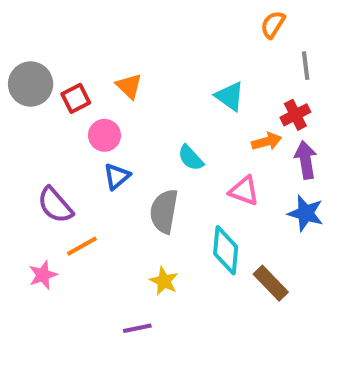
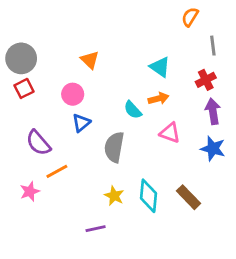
red square: (76, 98) -> (24, 88), moved
orange arrow: (267, 141) -> (159, 98), moved
cyan diamond: (226, 250) -> (148, 196), moved

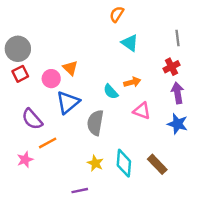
orange semicircle: (190, 17) -> (117, 14), moved
orange triangle: (90, 60) -> (70, 68), moved
cyan triangle: (160, 67) -> (130, 43), moved
pink circle: (73, 94) -> (51, 79), moved
blue triangle: (81, 123) -> (68, 102), size x1.5

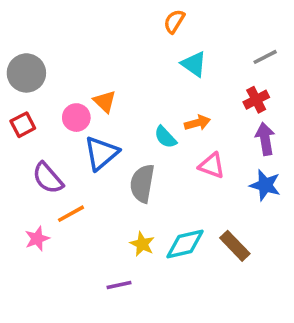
gray line: (178, 38) -> (265, 57), turned 70
red square: (20, 74) -> (23, 125), moved
cyan diamond: (124, 163) -> (185, 244), turned 72

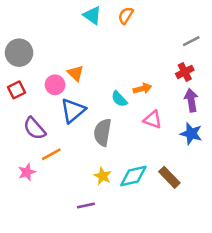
cyan triangle: (194, 64) -> (92, 15), moved

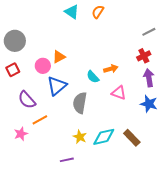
orange triangle: (76, 73) -> (59, 57), turned 48

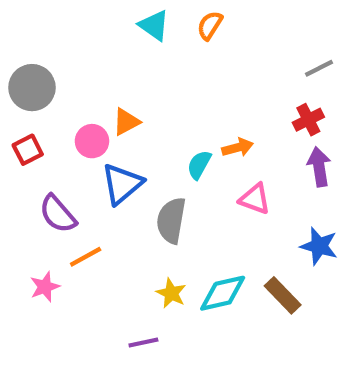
cyan semicircle: (93, 77) -> (199, 165), turned 72
blue star: (149, 104) -> (319, 246), moved

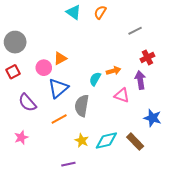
gray line: (319, 68) -> (135, 31), moved
purple arrow: (319, 167) -> (140, 80), moved
orange line: (86, 257) -> (59, 119), moved

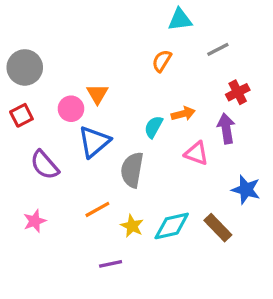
cyan triangle: (74, 12) -> (180, 20), moved, turned -42
orange semicircle: (100, 12) -> (162, 61), moved
orange triangle: (60, 58) -> (97, 94), turned -32
orange line: (59, 119) -> (97, 209), moved

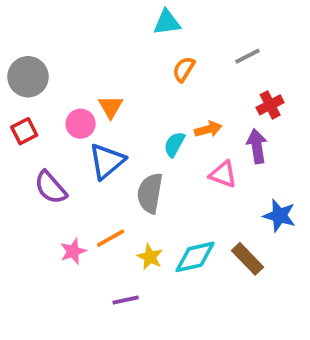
cyan triangle: (180, 20) -> (167, 22), moved
pink star: (35, 221) -> (73, 251), moved

